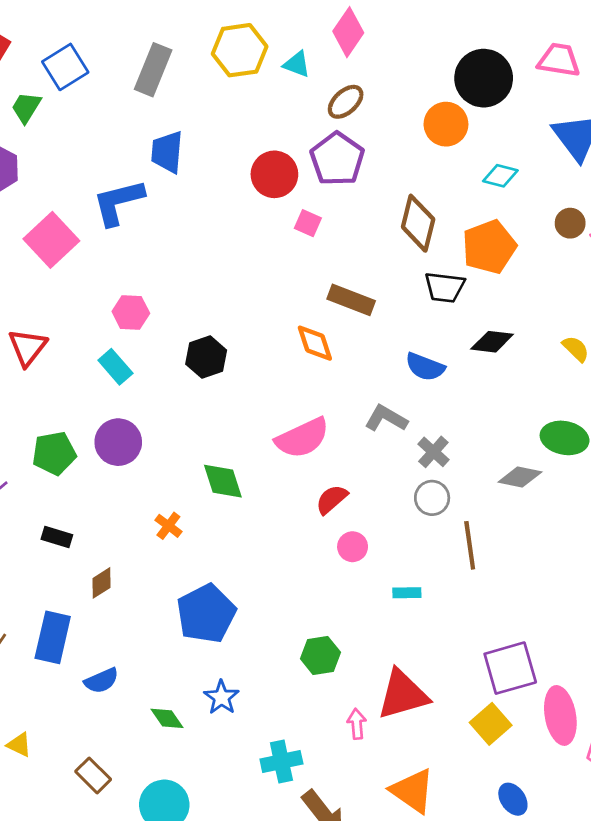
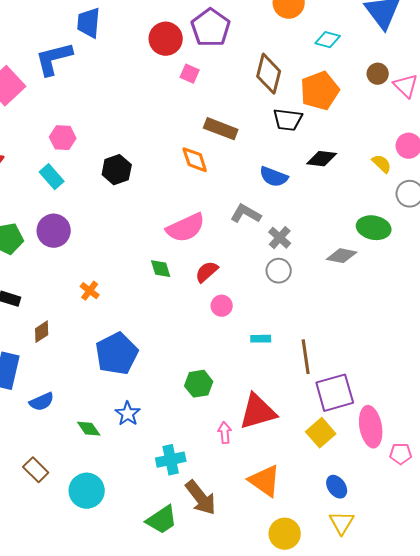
green diamond: (223, 481) -> (161, 269), moved, size x0.7
brown line: (470, 545) -> (306, 357), moved

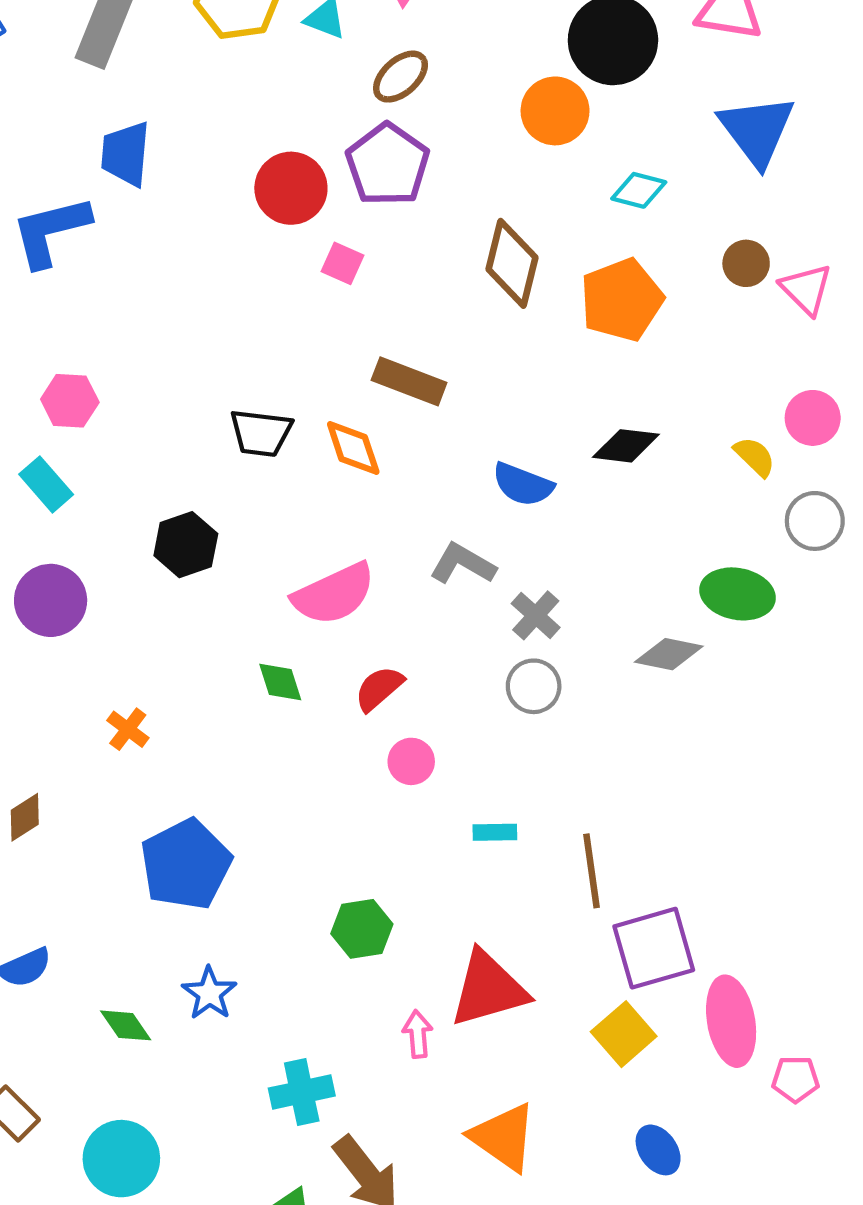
black trapezoid: (288, 120) -> (261, 433), moved
black hexagon: (117, 170) -> (186, 545), moved

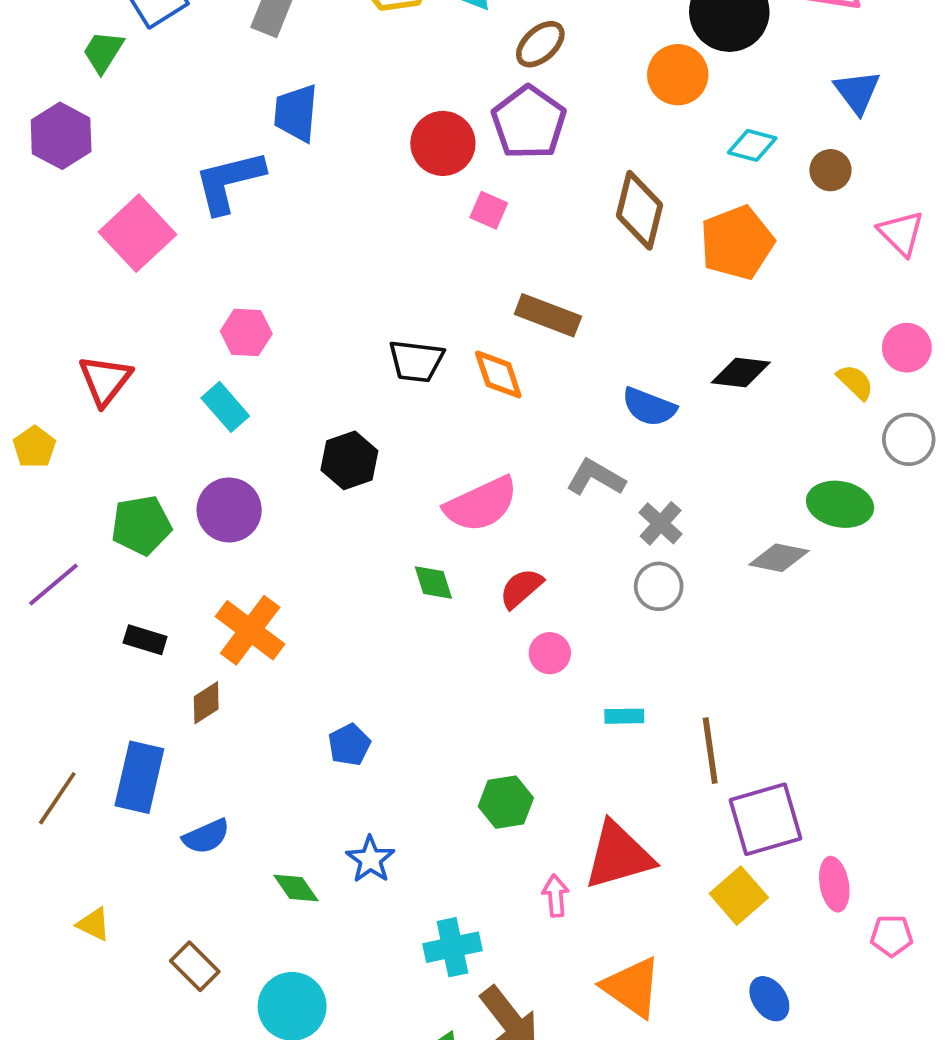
blue triangle: (757, 130) -> (857, 92), size x0.7
brown circle: (746, 263) -> (830, 170), moved
orange cross: (128, 729) -> (250, 630), moved, size x1.8
blue pentagon: (186, 864) -> (349, 745), size x0.5
pink ellipse: (731, 1021) -> (834, 884), size x0.7

